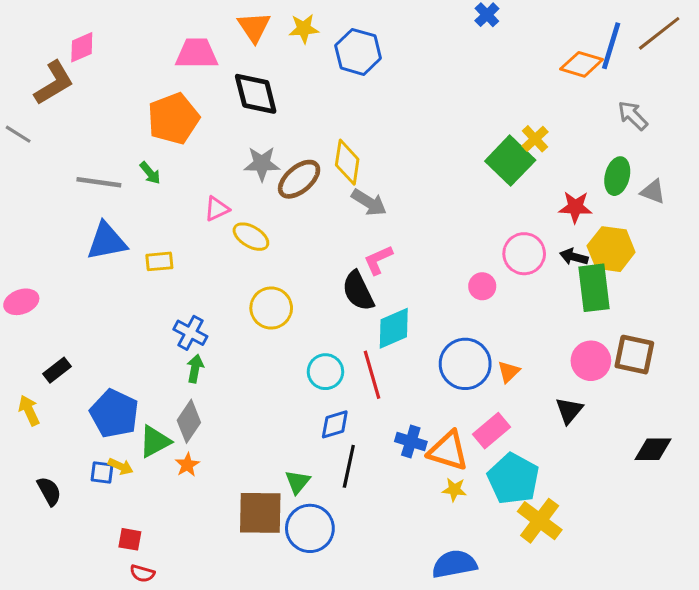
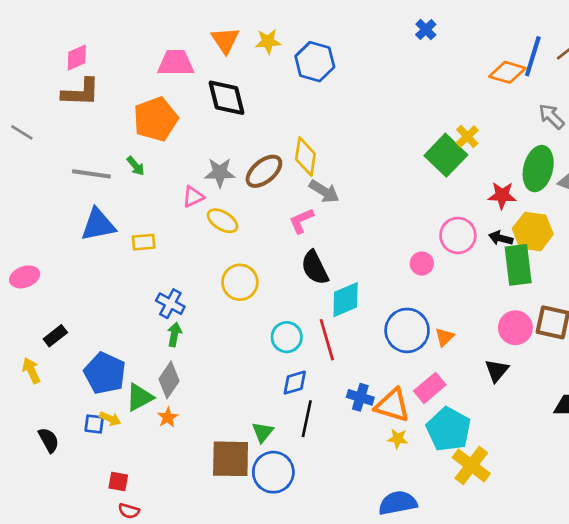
brown L-shape: (54, 83) -> (81, 92), moved, turned 33
gray star: (262, 164) -> (220, 173), moved
green ellipse: (617, 176) -> (538, 169), size x1.4
pink L-shape: (378, 260) -> (301, 221), moved

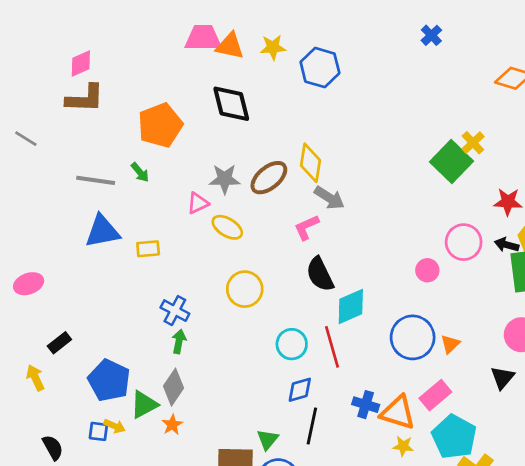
orange triangle: (225, 40) -> (230, 46), turned -44
pink trapezoid: (176, 63) -> (203, 38), moved

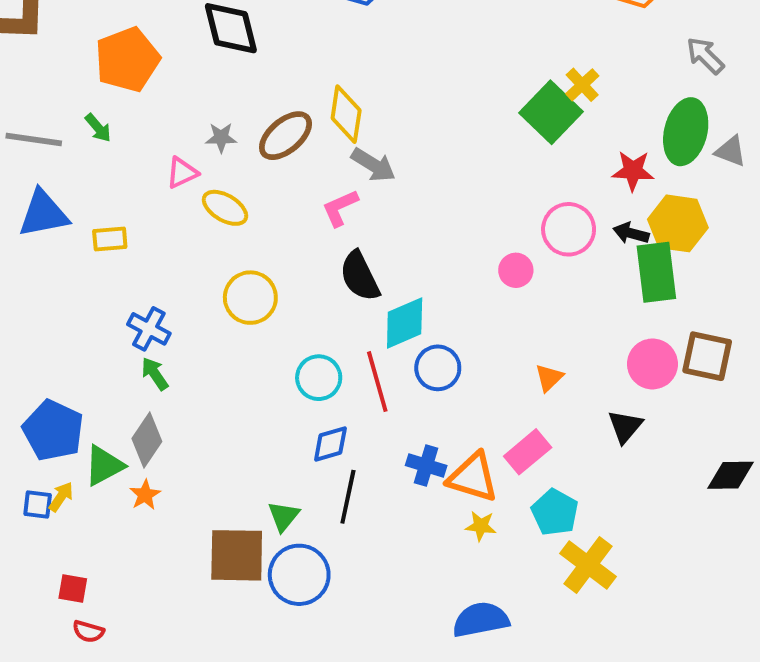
gray star: (225, 179) -> (221, 138), size x0.7
blue circle: (413, 337) -> (438, 368), moved, size x0.7
green arrow: (179, 341) -> (155, 374), turned -45
yellow arrow: (114, 426) -> (61, 497), turned -80
cyan pentagon: (454, 437) -> (555, 512), size x0.7

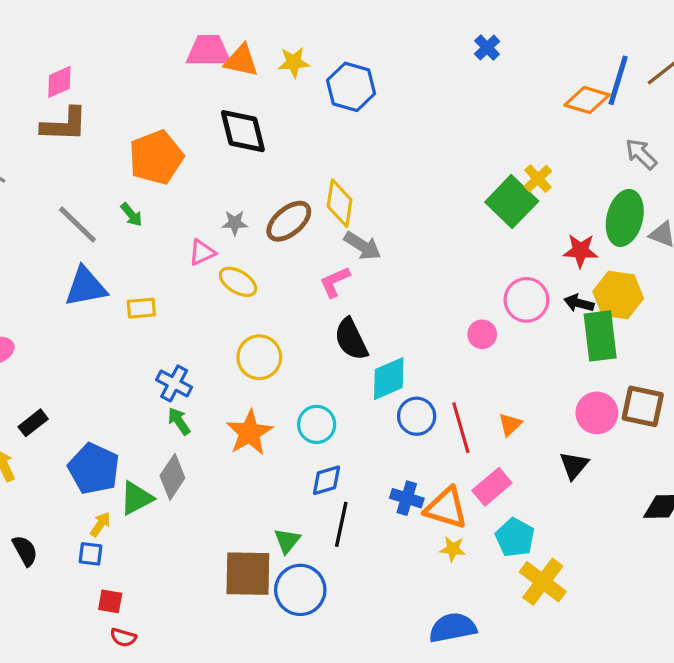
gray line: (34, 140) -> (77, 225), turned 36
red line: (377, 382) -> (461, 428), moved
orange star: (145, 495) -> (249, 433), moved, size x1.8
blue square: (38, 505) -> (91, 554), moved

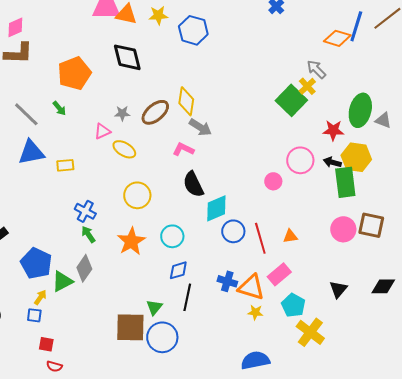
gray arrow: (641, 154) -> (316, 69), moved
pink L-shape: (335, 282) -> (183, 149), turned 50
orange triangle: (510, 424) -> (290, 236), turned 35
black triangle: (574, 465) -> (338, 289), moved

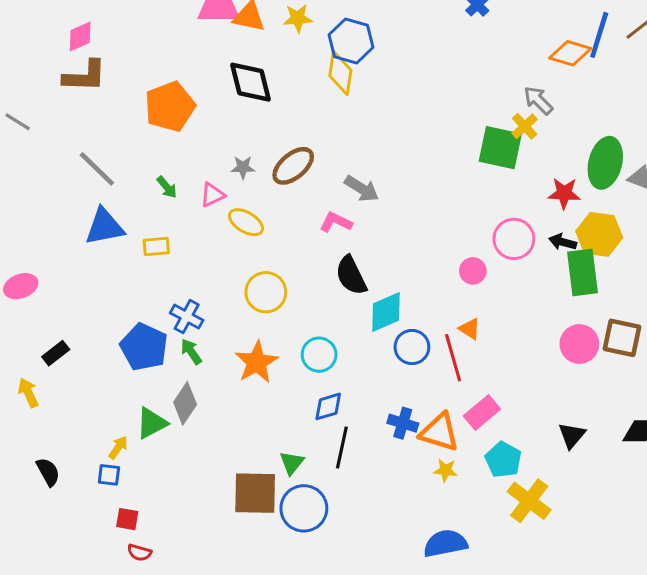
green square: (291, 100) -> (500, 148), turned -32
yellow diamond: (186, 101) -> (340, 73), moved
green arrow: (59, 108) -> (167, 187), moved
orange triangle: (290, 236) -> (470, 329), moved, turned 42
blue pentagon: (36, 263) -> (144, 347), moved

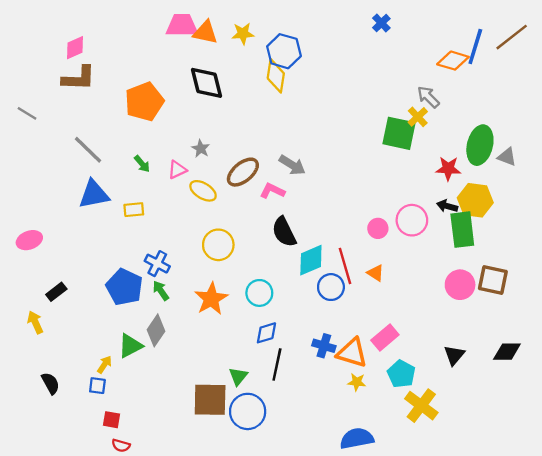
brown ellipse: (293, 166) -> (243, 172), moved
gray star: (243, 167) -> (201, 149), turned 30
pink circle: (514, 239) -> (412, 220), moved
red line: (453, 358) -> (345, 266), moved

